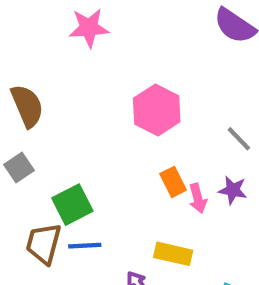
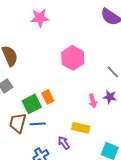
orange rectangle: (173, 182) -> (48, 97), moved

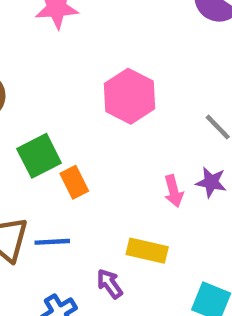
green square: (32, 104) -> (39, 156), moved

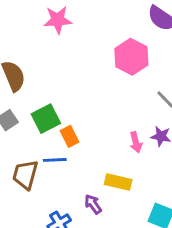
pink hexagon: (129, 96) -> (131, 57), moved
blue line: (52, 242) -> (55, 160), moved

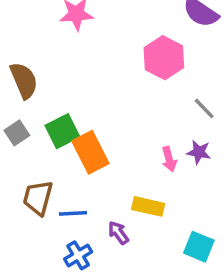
orange rectangle: (69, 136) -> (90, 152), size x1.6
blue line: (55, 160) -> (73, 213), moved

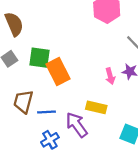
green square: (62, 131) -> (40, 58), turned 35
purple arrow: (118, 233) -> (77, 125), size x1.6

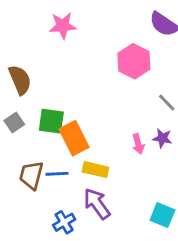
yellow rectangle: (96, 107) -> (95, 170), moved
blue line: (46, 112) -> (57, 174), moved

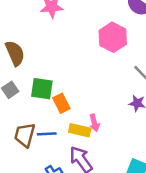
orange rectangle: (74, 138) -> (61, 103), size x0.7
pink arrow: (138, 144) -> (94, 123), moved

